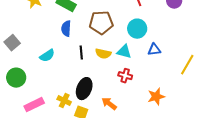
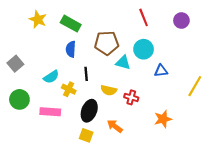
cyan triangle: (124, 52) -> (123, 63), moved
yellow semicircle: (103, 54) -> (109, 90), moved
yellow cross: (64, 101) -> (69, 89), moved
pink rectangle: (34, 105) -> (50, 112), moved, turned 30

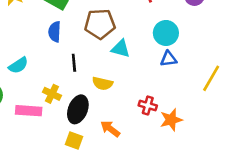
cyan circle: (144, 49) -> (166, 33), moved
cyan semicircle: (51, 77) -> (18, 65), moved
yellow cross: (69, 89) -> (52, 94), moved
red cross: (131, 97) -> (148, 105), moved

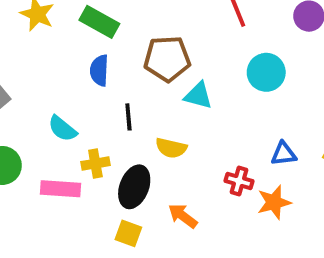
blue triangle: (168, 59) -> (284, 154), moved
cyan semicircle: (18, 65) -> (62, 129), moved, turned 72
yellow cross: (52, 94) -> (95, 164), turned -36

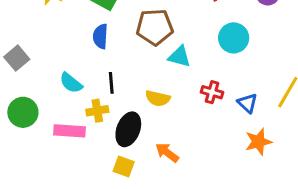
black line: (128, 117) -> (111, 83), moved
blue triangle: (284, 154) -> (248, 103), turned 50
red cross: (239, 181) -> (212, 92), moved
orange star: (274, 202) -> (258, 142), moved

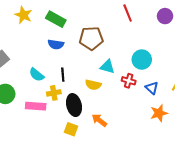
blue semicircle: (100, 36) -> (56, 44), turned -84
cyan circle: (234, 38) -> (142, 60), moved
cyan triangle: (179, 57) -> (107, 67), moved
black ellipse: (128, 129) -> (74, 105), turned -35

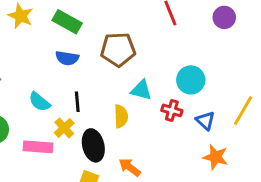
yellow semicircle: (93, 85) -> (121, 116), turned -105
yellow cross: (54, 93) -> (64, 128), turned -32
orange star: (159, 113) -> (216, 157), turned 30

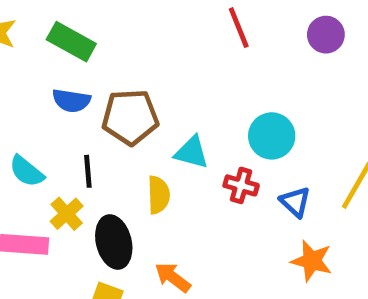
brown pentagon: (118, 49) -> (130, 117), moved

